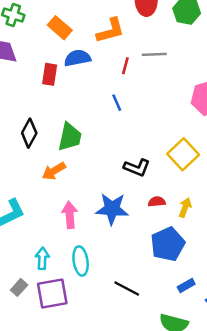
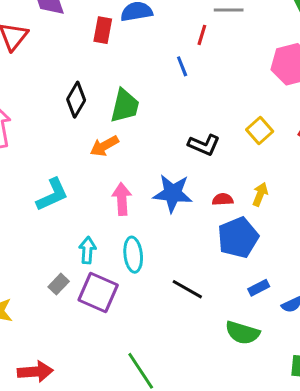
red line: (125, 66) -> (202, 35), moved
yellow square: (183, 154) -> (260, 131), size x0.7
red semicircle: (157, 202) -> (223, 199), moved
purple square: (52, 293) -> (98, 292), turned 32

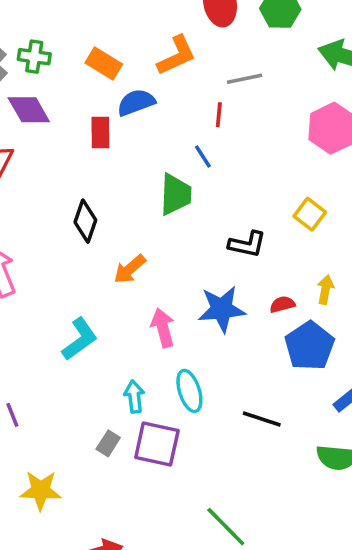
green trapezoid: (125, 106) -> (176, 194), moved

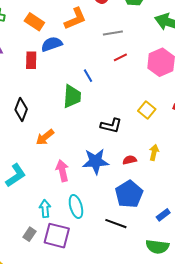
red line: (219, 115) -> (120, 57), moved, turned 56
blue pentagon: (310, 346) -> (129, 194), moved

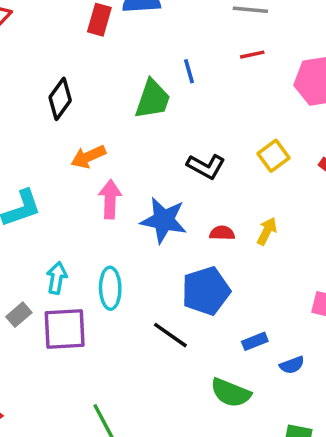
pink arrow: (62, 171) -> (110, 199), moved
purple square: (57, 236) -> (65, 329), turned -32

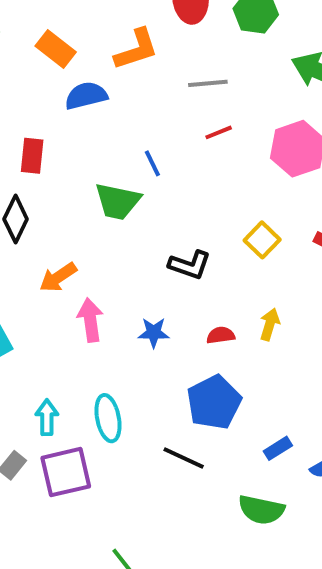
red rectangle: (99, 20) -> (32, 156), moved
green trapezoid: (153, 99) -> (118, 201), turned 93
blue star: (164, 220) -> (154, 333), size x0.6

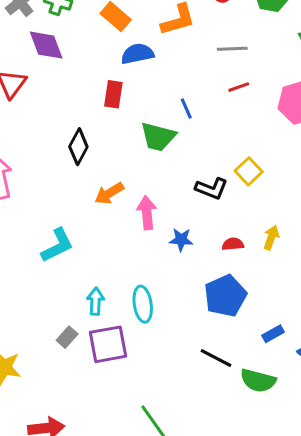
red rectangle: (32, 156) -> (113, 94), moved
yellow square: (262, 240) -> (249, 171), moved
pink arrow: (90, 320) -> (147, 213), moved
black line: (184, 458) -> (216, 358), moved

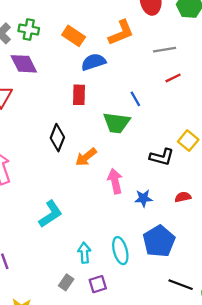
orange arrow: (109, 193) -> (86, 157), moved
blue pentagon: (225, 296) -> (159, 241), moved
purple square: (108, 344) -> (98, 284), size x0.6

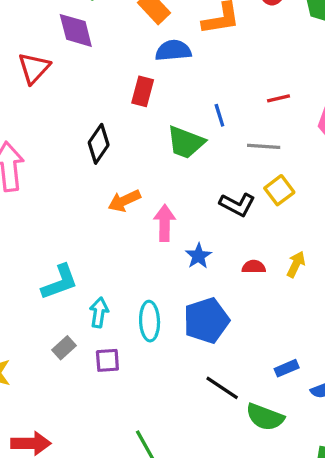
gray line: (165, 50) -> (264, 146), moved
orange arrow: (86, 157) -> (124, 201), moved
blue star: (143, 198) -> (199, 256), turned 30
cyan L-shape: (50, 214) -> (60, 282), moved

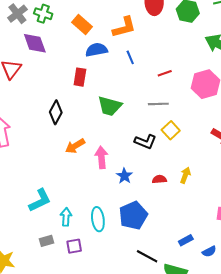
blue line: (219, 115) -> (130, 57), moved
gray rectangle: (64, 348) -> (46, 241), turned 32

